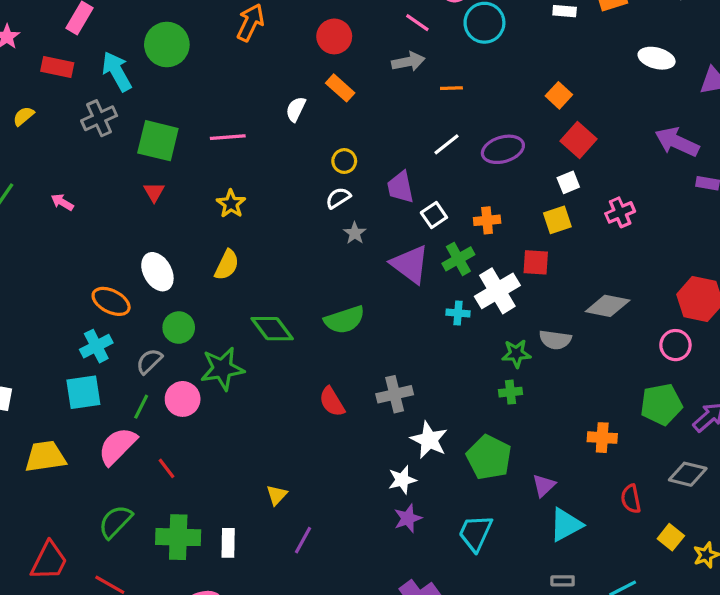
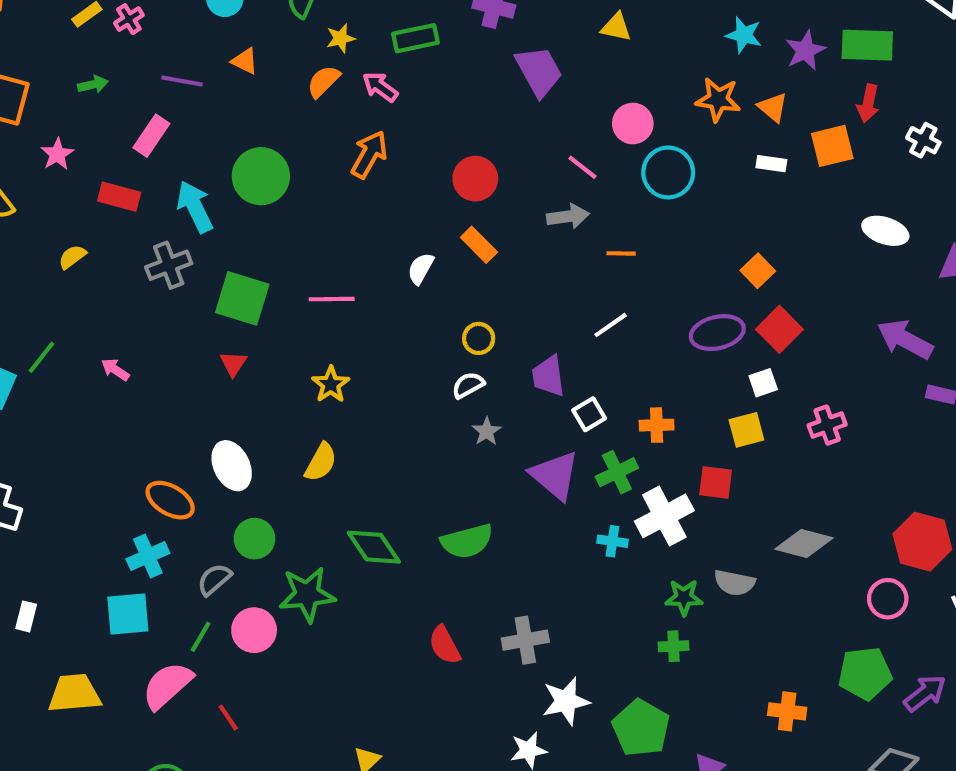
purple ellipse: (503, 149) -> (717, 333), moved
white star: (429, 440) -> (566, 701), turned 30

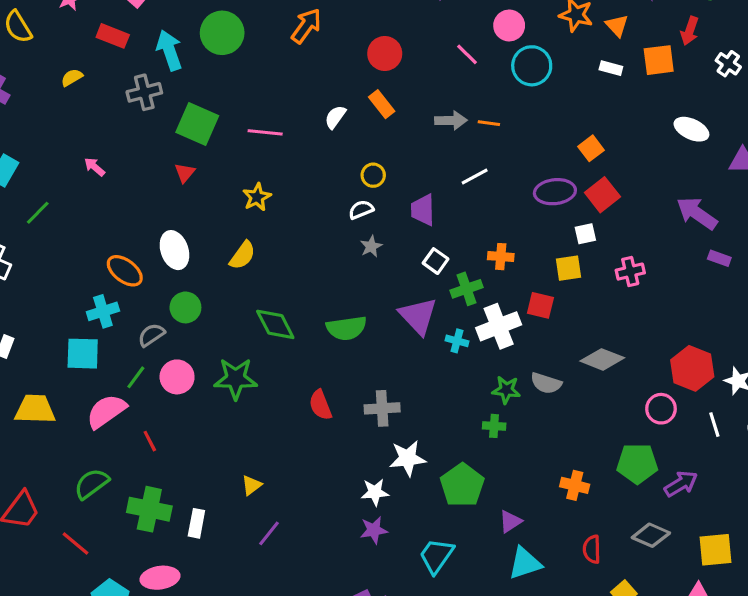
gray arrow: (568, 216) -> (451, 120), moved
green line: (41, 357) -> (38, 213), moved
white square: (589, 414) -> (436, 261), moved, turned -30
purple triangle: (555, 475) -> (418, 316), moved
green star: (307, 594) -> (236, 379), moved

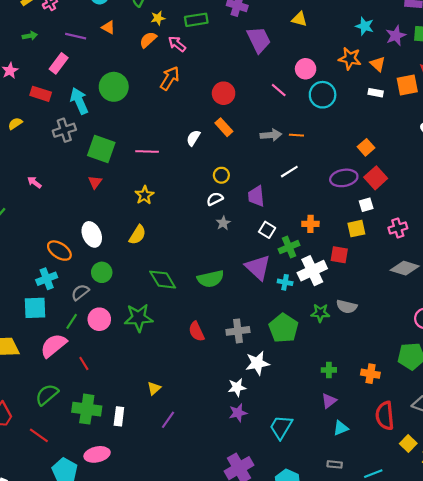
gray diamond: (602, 359) -> (405, 268), moved
green cross: (494, 426) -> (329, 370), moved
green pentagon: (462, 485) -> (284, 328), moved
red semicircle: (592, 549) -> (385, 416), size x1.5
cyan triangle: (525, 563) -> (341, 428), size x0.7

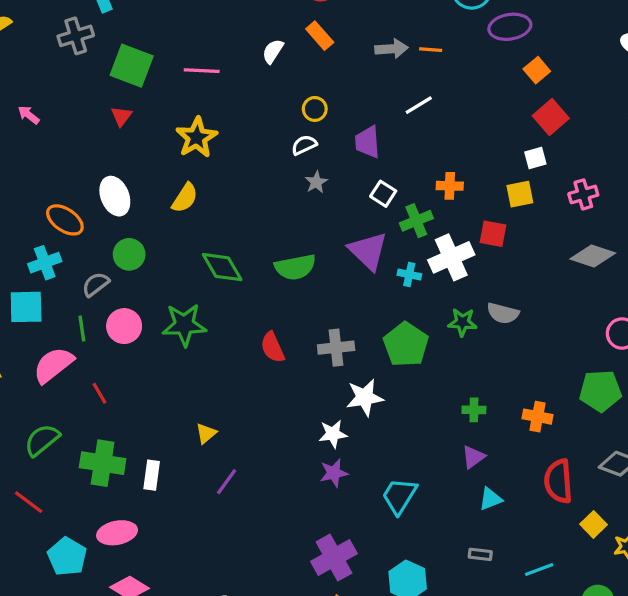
purple ellipse: (344, 178) -> (510, 27), moved
yellow star: (144, 195) -> (197, 137), size x1.4
green line: (72, 321) -> (82, 329), turned -42

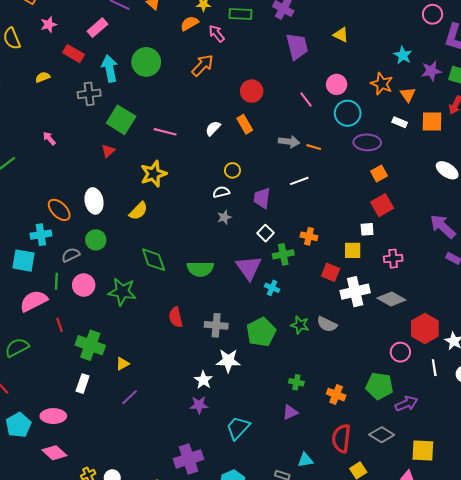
white cross: (451, 257) -> (355, 292), moved
white star: (333, 434) -> (203, 380), turned 30
green cross: (103, 463) -> (90, 345), moved
cyan triangle: (490, 499) -> (305, 460), moved

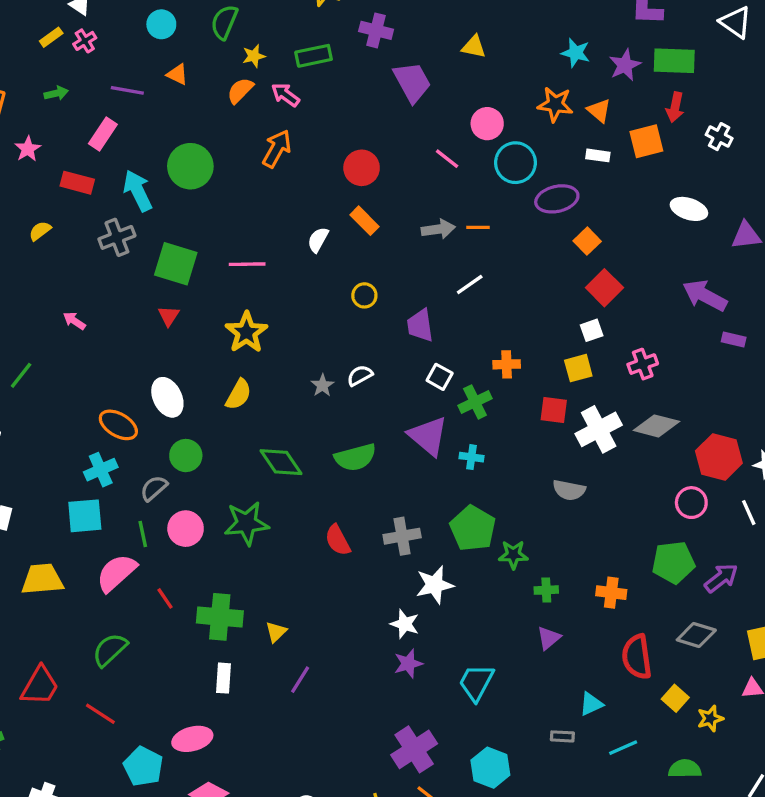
white semicircle: (221, 192) -> (360, 376), moved
gray star: (224, 217) -> (322, 385), moved
green star: (300, 325) -> (513, 555), moved

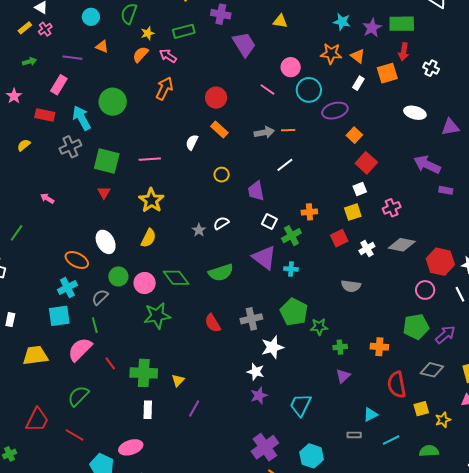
white rectangle: (598, 155) -> (358, 83), turned -64
red square: (554, 410) -> (339, 238), turned -30
white cross: (599, 429) -> (367, 248), size x0.6
pink circle: (186, 529) -> (145, 283), moved
yellow square: (675, 698) -> (421, 409), turned 35

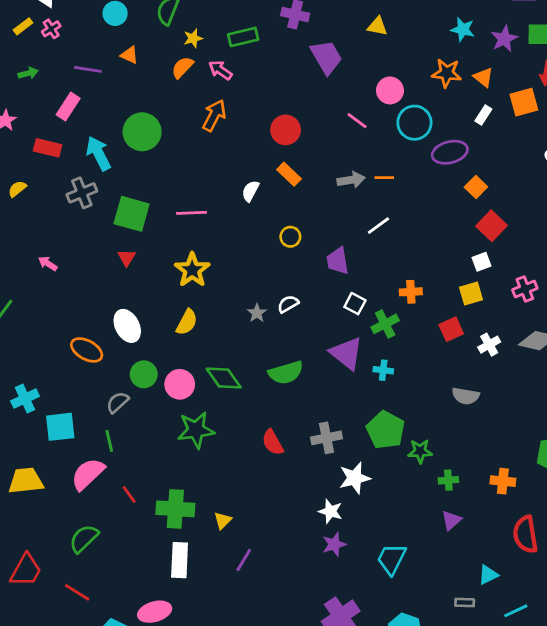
cyan cross: (67, 288) -> (25, 399), moved
white rectangle: (148, 410) -> (180, 560), size x1.4

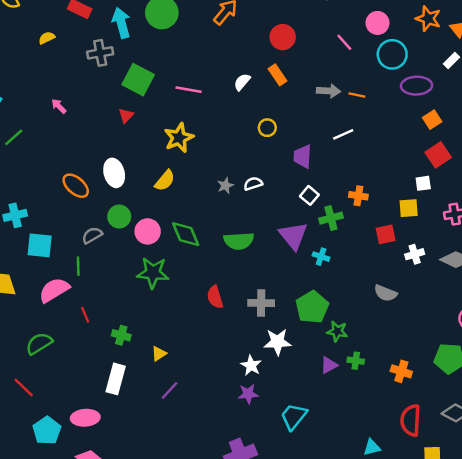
green cross: (175, 509) -> (121, 335), size x0.6
purple triangle: (451, 520) -> (329, 365), moved

